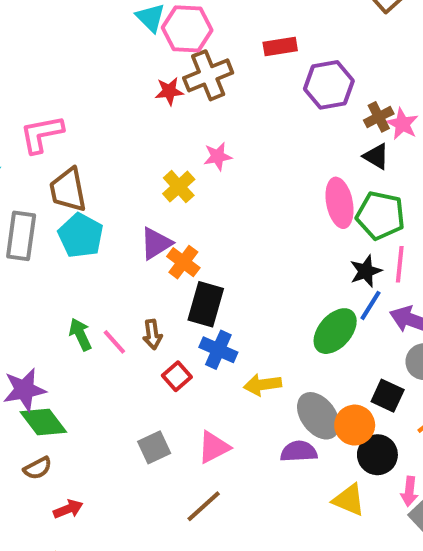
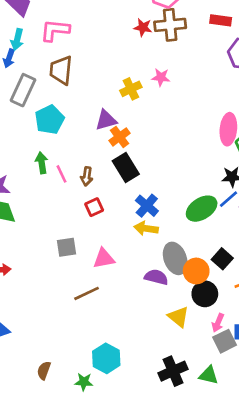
cyan pentagon: (81, 236) -> (49, 120), moved
black rectangle: (206, 304) -> (126, 167), turned -64
blue cross: (218, 350) -> (147, 206), moved

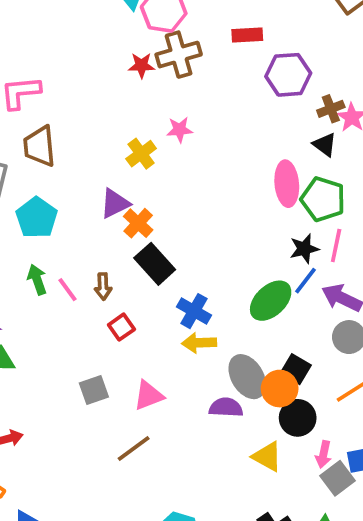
black square: (222, 259) -> (296, 369), moved

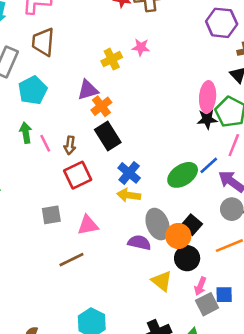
black star: (304, 249) -> (207, 119), moved
red square: (121, 327) -> (78, 175), size x1.5

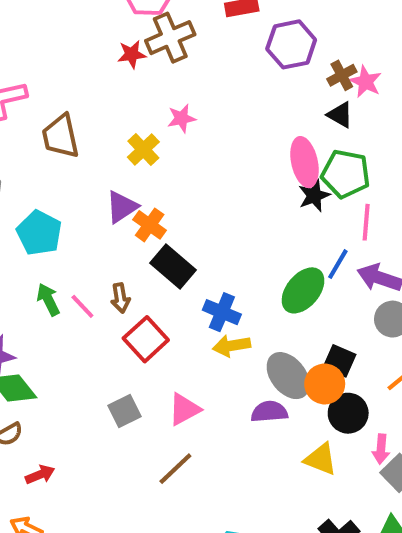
brown trapezoid: (43, 42) -> (61, 136), moved

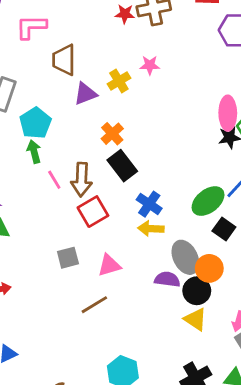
purple triangle: (122, 207) -> (85, 94), moved
brown arrow: (120, 298) -> (82, 180), size x1.6
green arrow: (48, 300) -> (34, 152), moved
black square: (339, 361) -> (224, 229), moved
black circle: (348, 413) -> (197, 291), moved

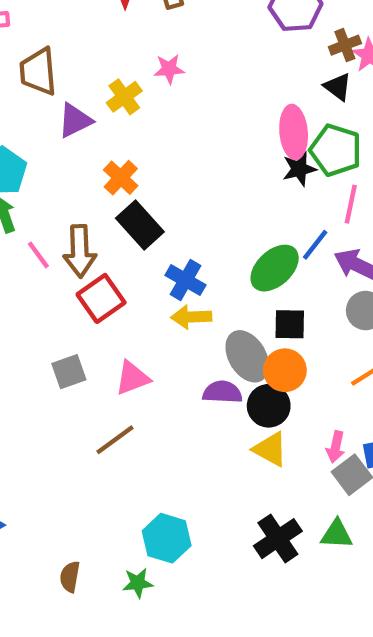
black square: (224, 229) -> (290, 324), moved, turned -30

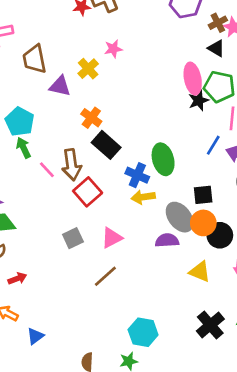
purple triangle: (75, 120) -> (60, 86), turned 45
green ellipse: (275, 268) -> (163, 159), moved, turned -56
black circle: (269, 406) -> (220, 235), moved

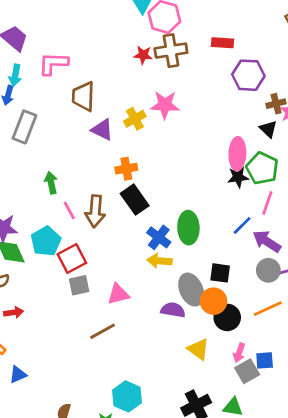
pink star: (113, 49) -> (165, 105), size x1.5
orange cross: (91, 118) -> (126, 169), turned 30
cyan pentagon: (20, 122) -> (46, 241), moved
red square: (88, 192) -> (72, 259), moved

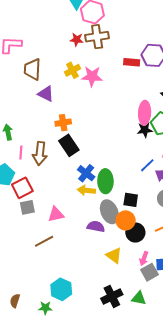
red rectangle: (222, 43) -> (132, 62), moved
yellow cross: (135, 119) -> (72, 70), moved
pink line: (69, 210) -> (21, 153), turned 32
green ellipse: (188, 228) -> (105, 181), moved

